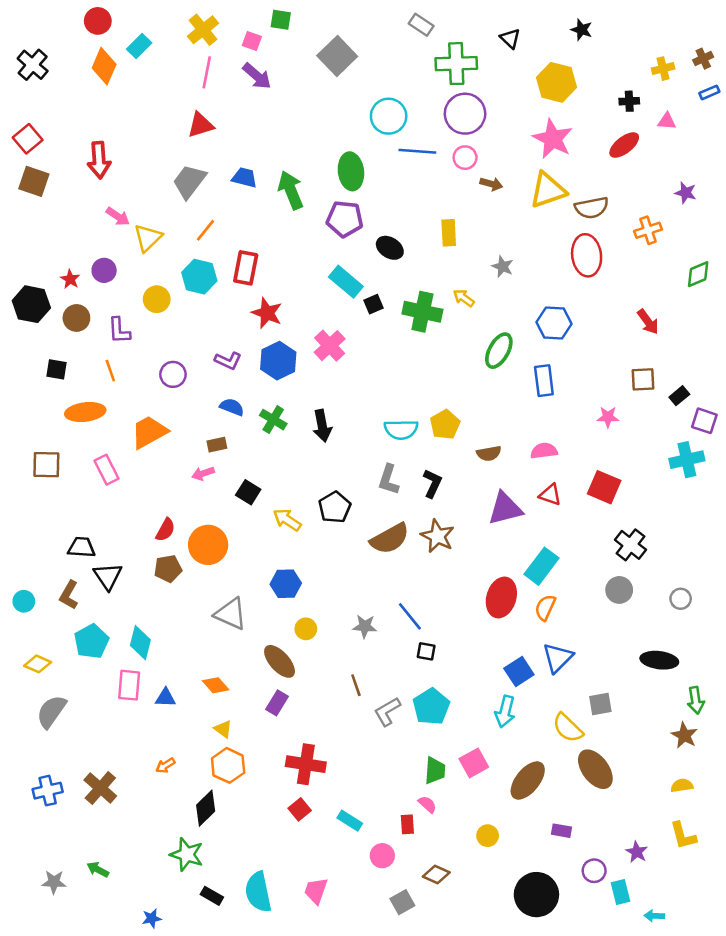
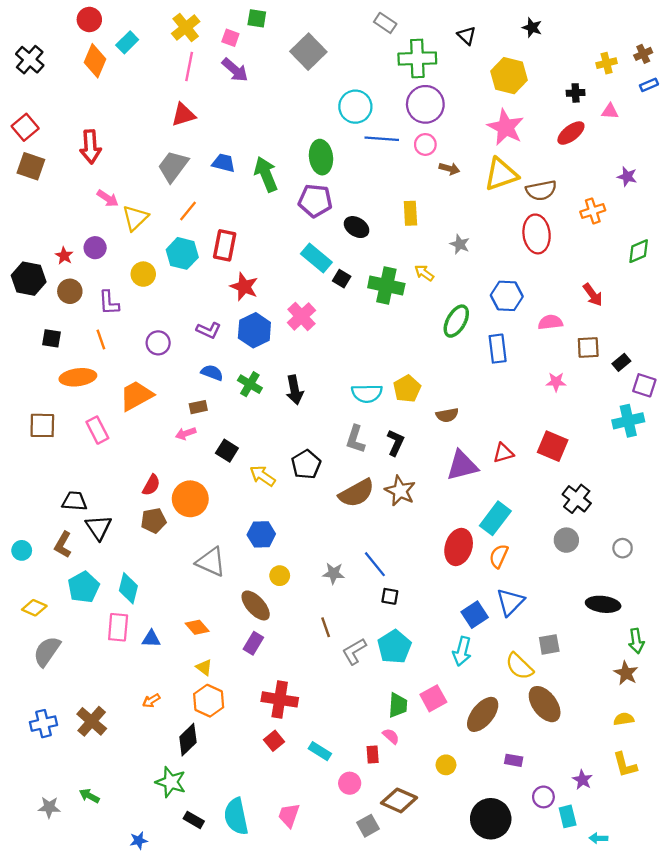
black square: (374, 304) -> (342, 279), turned -36
pink semicircle: (544, 451) -> (550, 322), moved
red triangle: (550, 495) -> (503, 453), turned -35
brown diamond: (436, 875) -> (399, 800), size x1.4

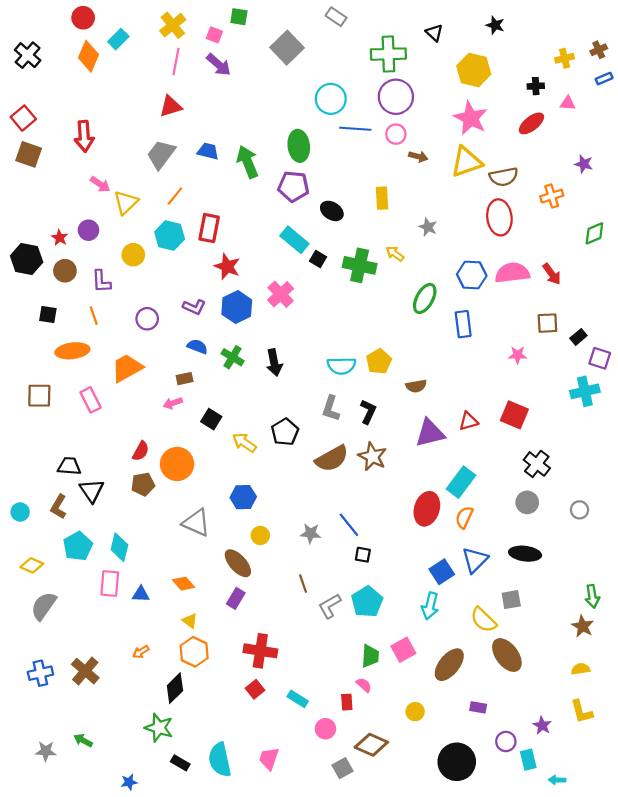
gray rectangle: (385, 23) -> (336, 17), moved
pink semicircle: (550, 322) -> (512, 273), moved, size x1.5
black ellipse: (603, 604) -> (525, 554), moved

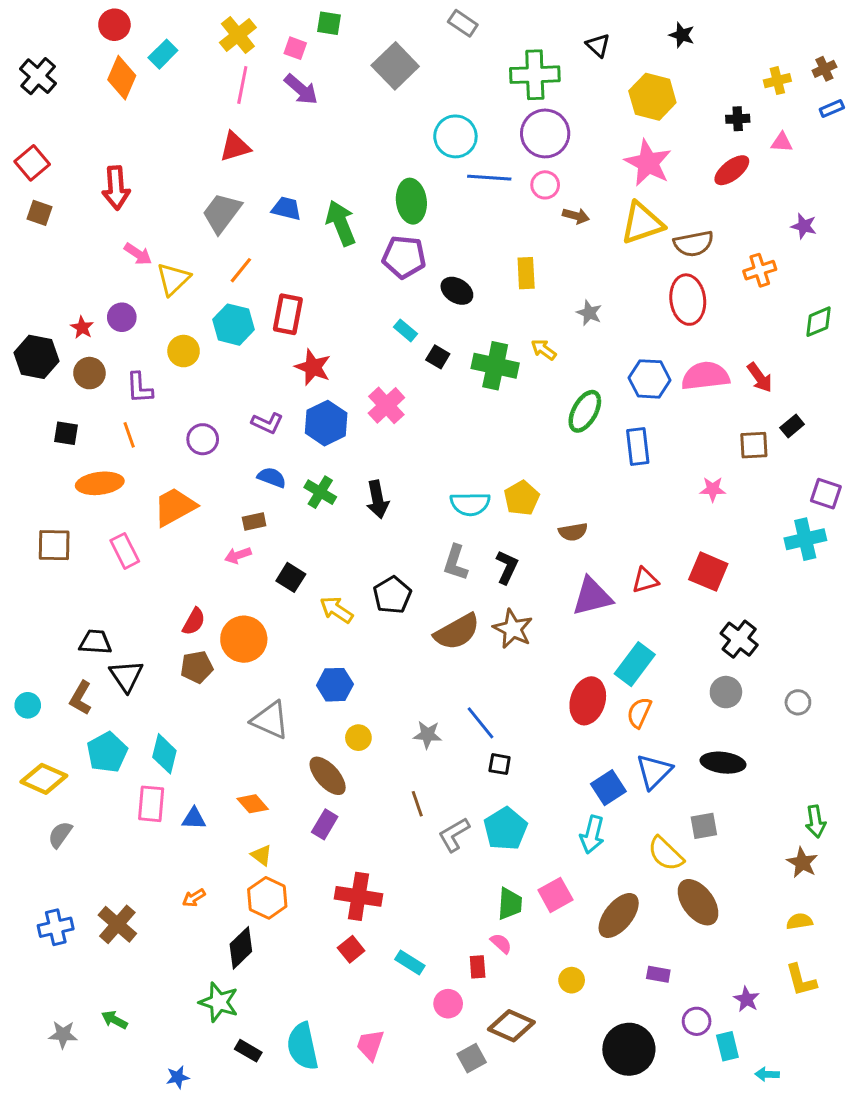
brown square: (29, 154) -> (39, 213), size x0.7
cyan rectangle: (294, 240) -> (405, 330), size x0.6
black rectangle: (578, 337) -> (792, 426), moved
yellow diamond: (32, 565) -> (44, 779), size x1.4
gray semicircle: (44, 606) -> (60, 835), size x0.7

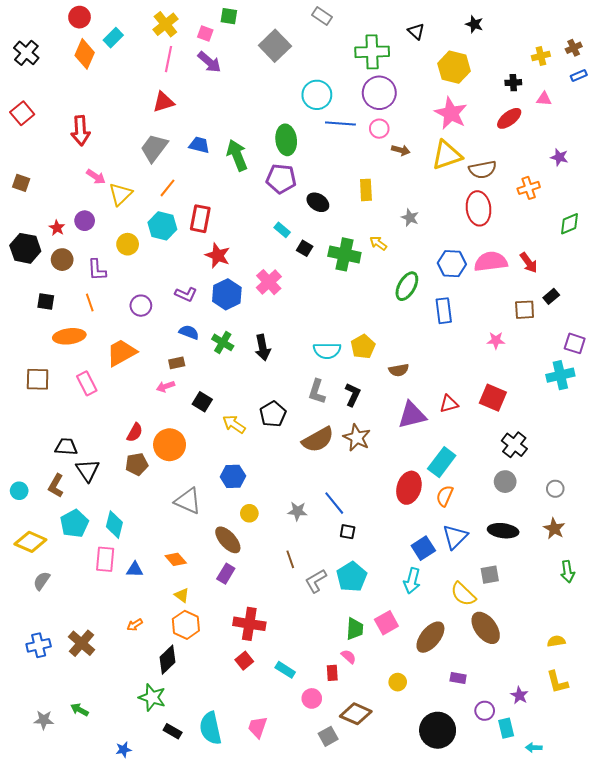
brown square: (39, 213) -> (21, 183), moved
brown star: (802, 863) -> (554, 529), moved

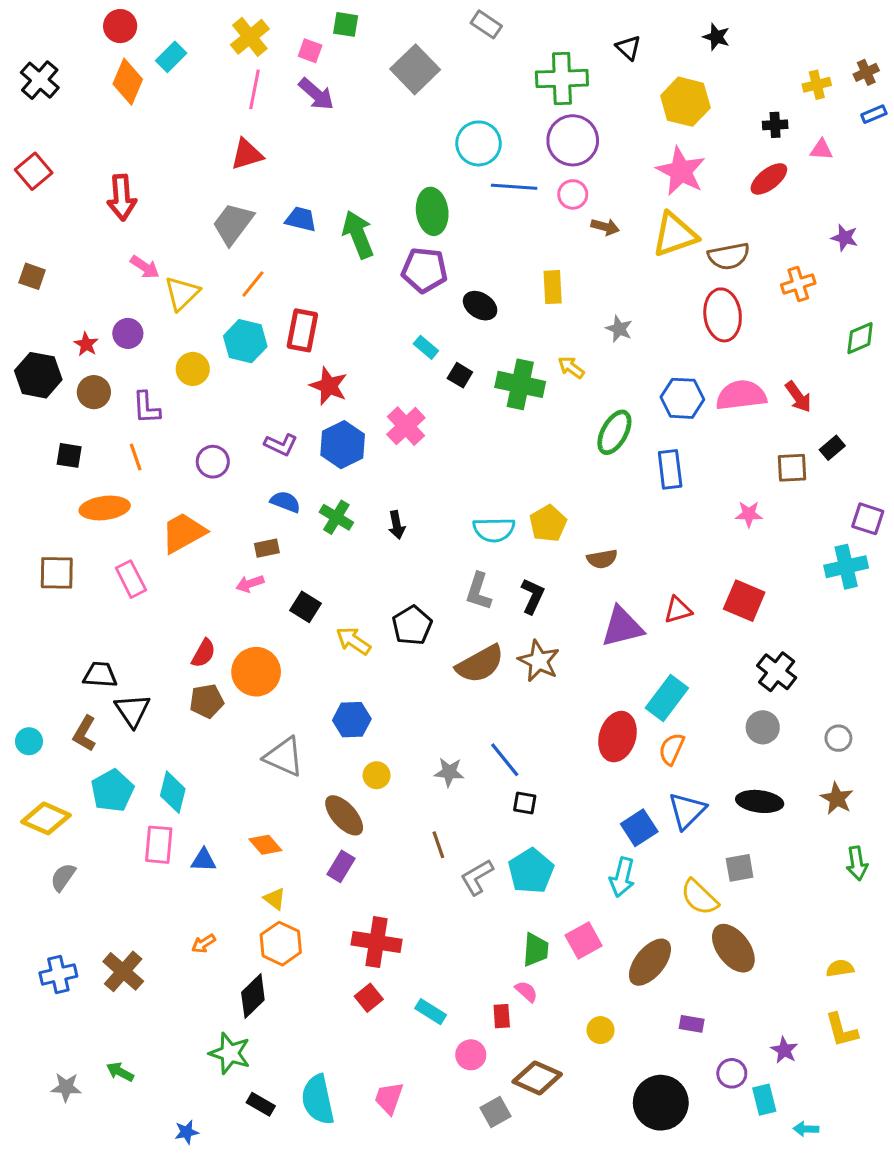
black arrow: (263, 348) -> (397, 525), size x0.7

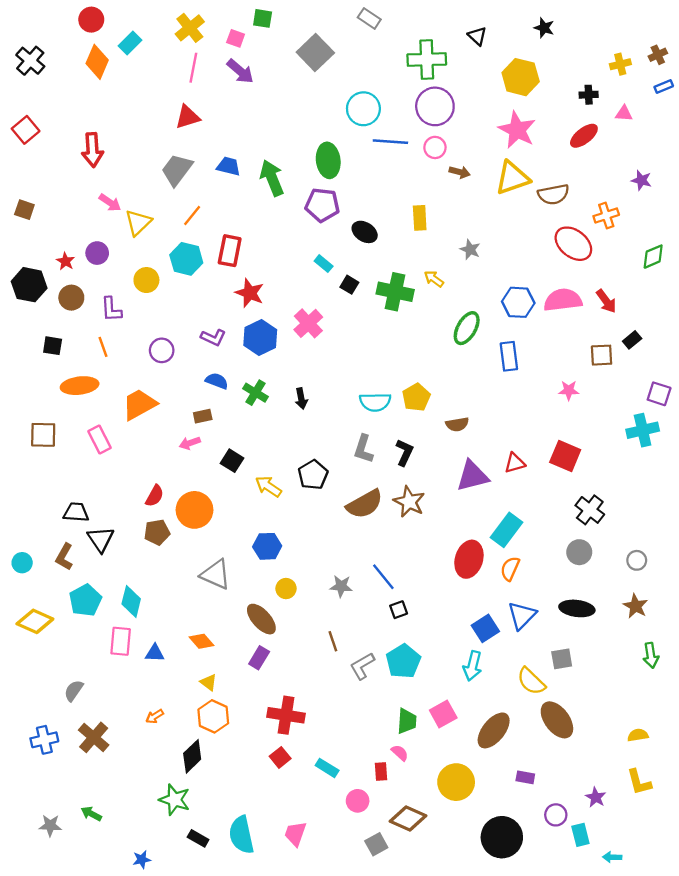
red ellipse: (723, 315) -> (573, 244), moved, turned -45
black square: (525, 803) -> (399, 610), turned -30
gray semicircle: (63, 877) -> (74, 691), moved
yellow circle: (601, 1030) -> (456, 782), size x1.8

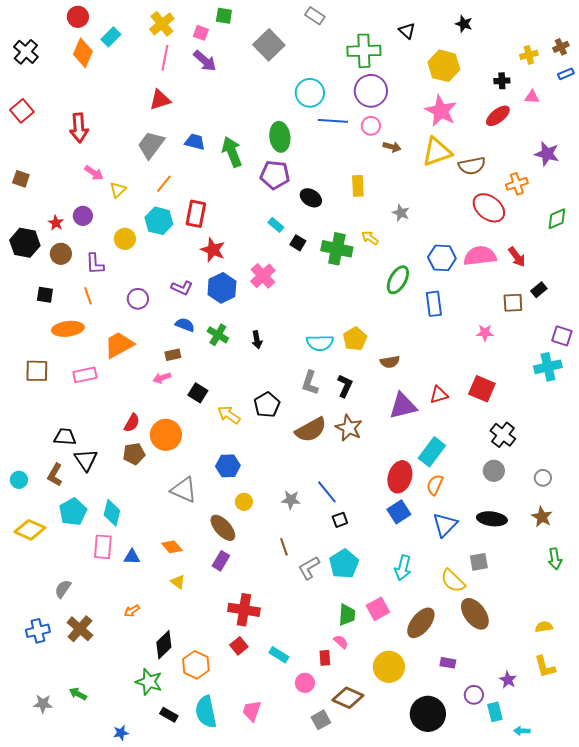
purple star: (641, 180) -> (547, 154), size x1.4
yellow triangle: (138, 223) -> (118, 190), size x0.7
pink rectangle: (99, 440) -> (85, 375), turned -75
blue square: (485, 628) -> (399, 512), moved
orange hexagon: (213, 716) -> (196, 665), moved

